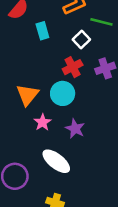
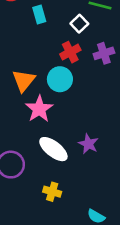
pink star: (42, 122) -> (39, 109), size x1.5
purple star: (75, 129) -> (88, 144), moved

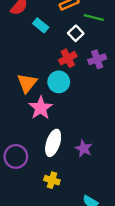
cyan rectangle: (39, 15) -> (41, 25), turned -35
purple star: (88, 144) -> (84, 149), moved
white ellipse: (53, 149) -> (53, 143), turned 70

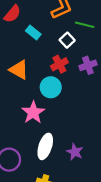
orange triangle: (27, 83) -> (19, 70), moved, turned -40

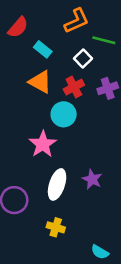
orange triangle: (19, 70) -> (40, 82), moved
purple star: (75, 152) -> (92, 179), moved

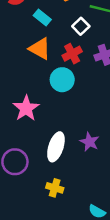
pink star: (43, 144) -> (26, 108), moved

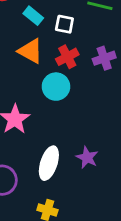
white square: (81, 26) -> (64, 24), moved, turned -35

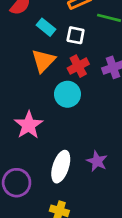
orange triangle: (30, 51) -> (43, 61), turned 45

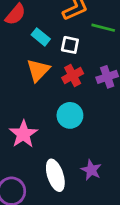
cyan circle: (67, 94) -> (70, 115), moved
white ellipse: (61, 167) -> (55, 175), turned -36

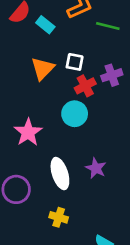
cyan rectangle: (41, 37) -> (45, 25), moved
white square: (70, 45) -> (75, 62), moved
red cross: (73, 76) -> (85, 86), moved

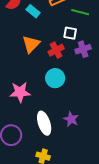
white square: (75, 62) -> (70, 33), moved
red cross: (85, 86) -> (56, 50), moved
pink star: (28, 132) -> (20, 92), turned 30

